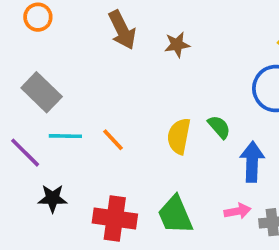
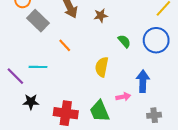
gray rectangle: (42, 92) -> (38, 21), moved
green semicircle: (219, 127) -> (124, 41), moved
orange line: (113, 140) -> (65, 45), moved
pink arrow: (237, 211) -> (123, 97), moved

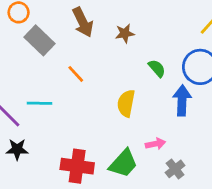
blue arrow: (143, 81) -> (182, 100), moved
black star: (31, 102) -> (17, 149), moved
green trapezoid: (100, 111) -> (123, 163), turned -115
gray cross: (154, 115) -> (175, 169), moved, turned -32

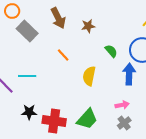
orange line: (76, 74) -> (63, 55), moved
pink arrow: (155, 144) -> (122, 105), moved
black star: (17, 149) -> (29, 112), moved

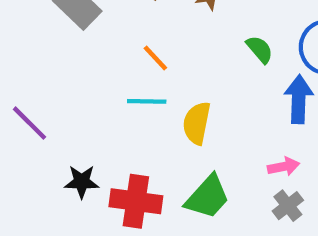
cyan line: (27, 76) -> (147, 101), moved
yellow semicircle: (89, 76) -> (197, 123), moved

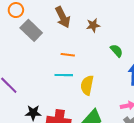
orange line: (155, 58) -> (68, 55), turned -40

